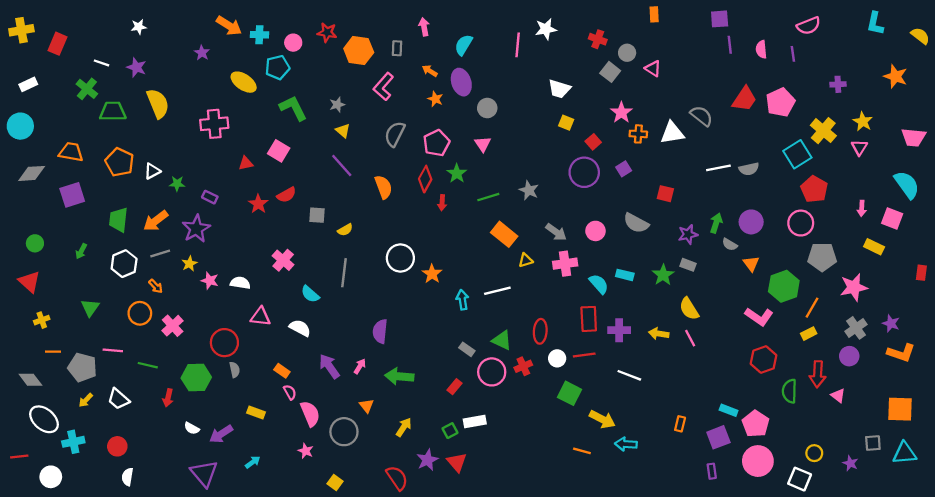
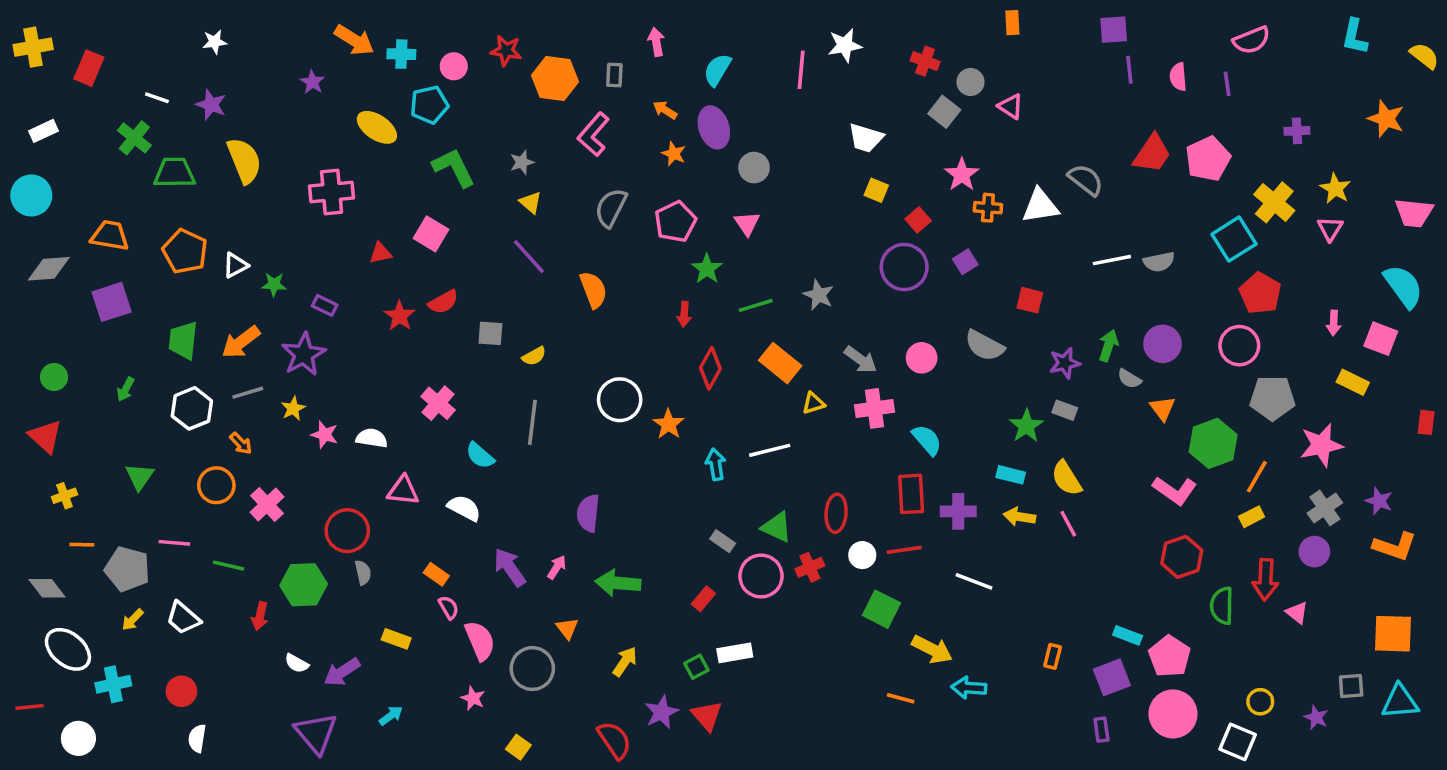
red diamond: (425, 179) -> (710, 368), moved
cyan rectangle: (625, 275) -> (1011, 475), moved

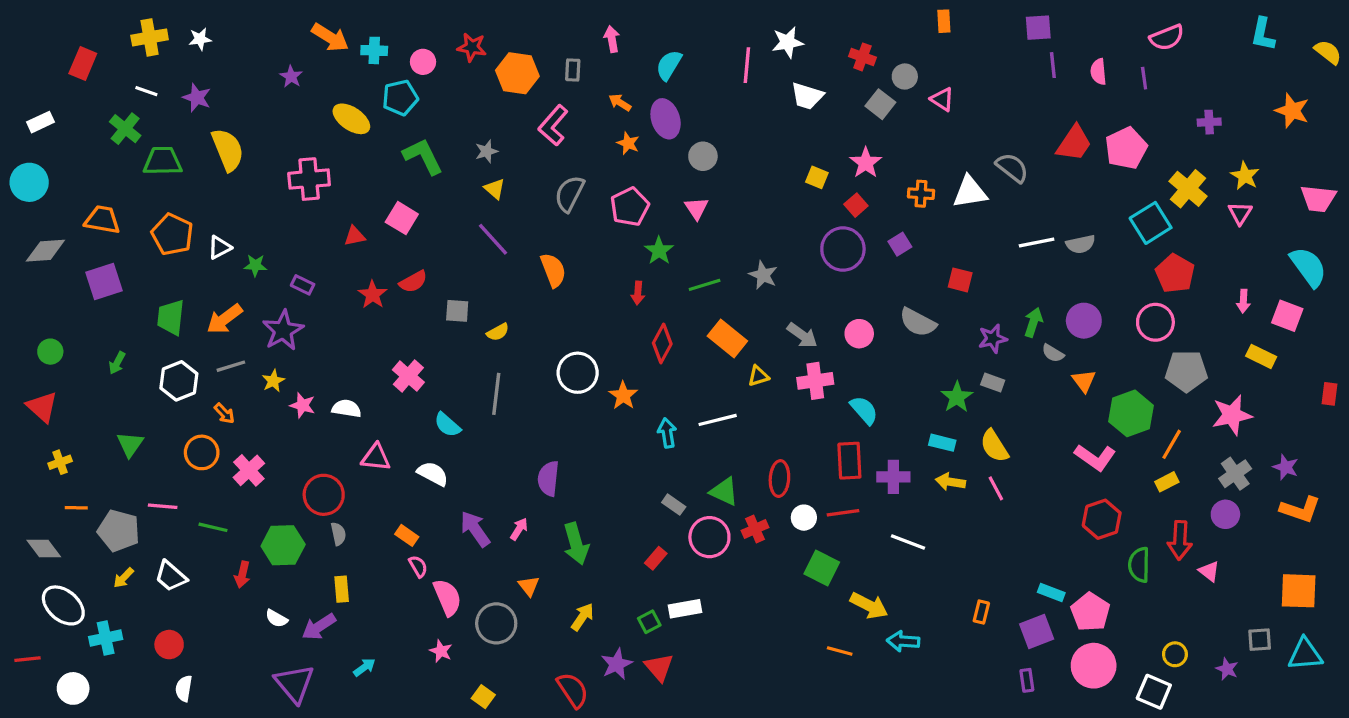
yellow cross: (33, 47) -> (150, 37), moved
white trapezoid: (866, 138) -> (807, 96), moved
pink star: (962, 175) -> (866, 163), moved
green arrow: (618, 583) -> (576, 544), turned -111
yellow rectangle: (396, 639) -> (342, 589), moved, turned 65

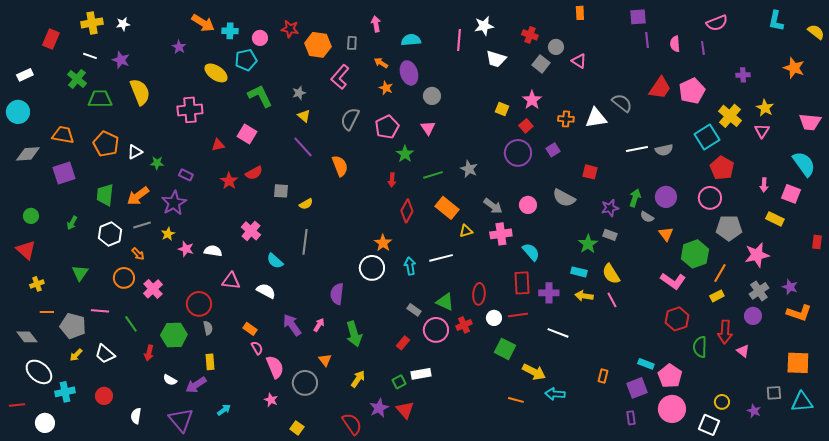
cyan semicircle: (669, 65) -> (411, 40), turned 54
white circle: (578, 373) -> (372, 268), moved
green line: (213, 527) -> (131, 324), turned 42
white semicircle: (184, 688) -> (136, 416), moved

